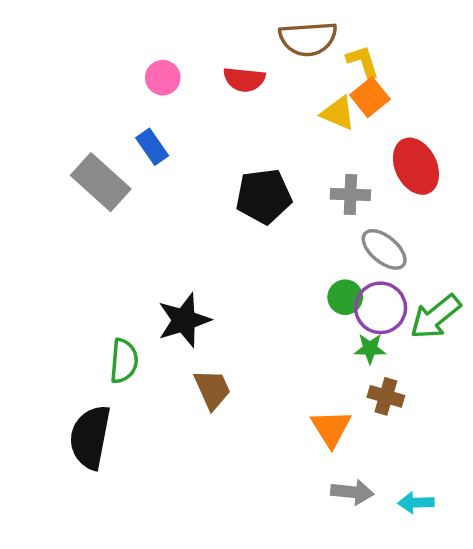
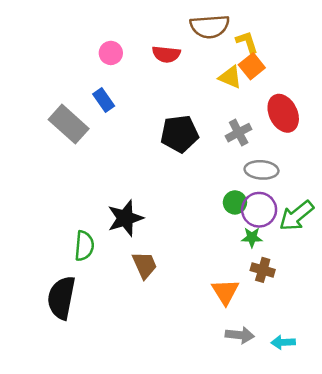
gray cross: (350, 195) -> (239, 133), turned -30
gray ellipse: (384, 249) -> (261, 170), turned -36

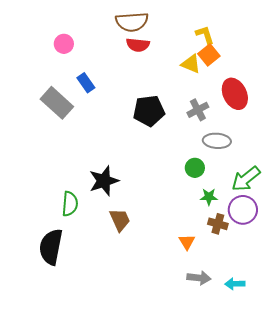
brown semicircle: (210, 26) -> (132, 22), moved
pink circle: (111, 53) -> (64, 44), moved
purple circle: (259, 210) -> (243, 210), moved
orange triangle: (225, 292) -> (187, 242), size x0.7

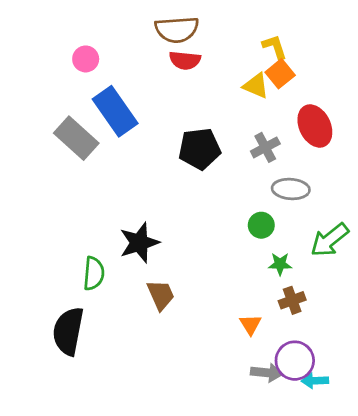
blue rectangle: (86, 83) -> (115, 111), size x1.8
purple circle: (243, 210) -> (295, 361), moved
brown cross: (218, 224) -> (292, 300), turned -36

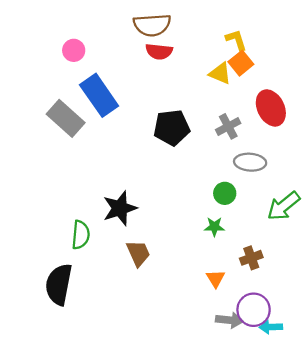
green star: (280, 264) -> (214, 227), moved

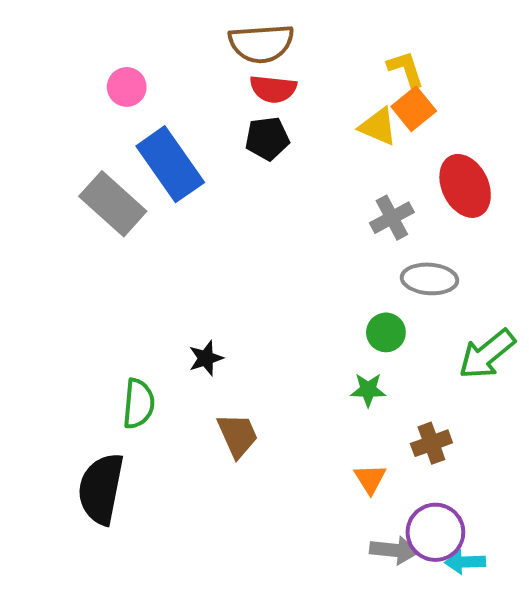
black pentagon: (172, 128) -> (267, 138), moved, size x0.7
black star: (120, 208) -> (206, 358), size x0.6

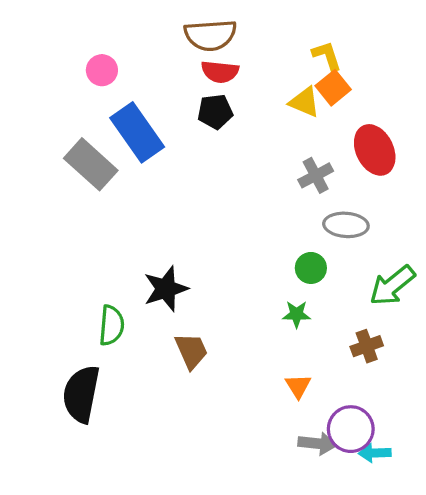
black star: (206, 358) -> (166, 289), size x1.6
brown cross: (431, 443) -> (367, 346), moved

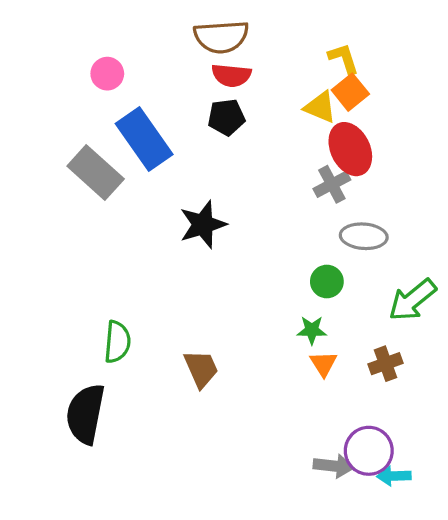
red ellipse: (375, 150) -> (350, 149), moved
black star: (166, 289) -> (203, 225), moved
orange triangle: (298, 386) -> (324, 364), moved

